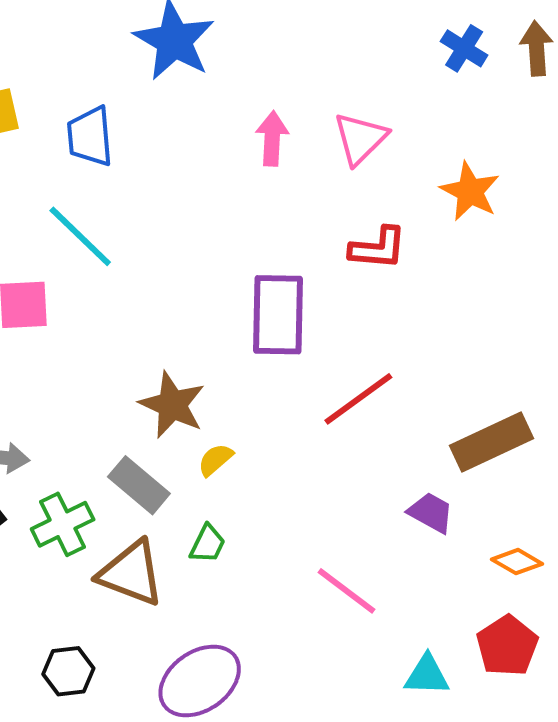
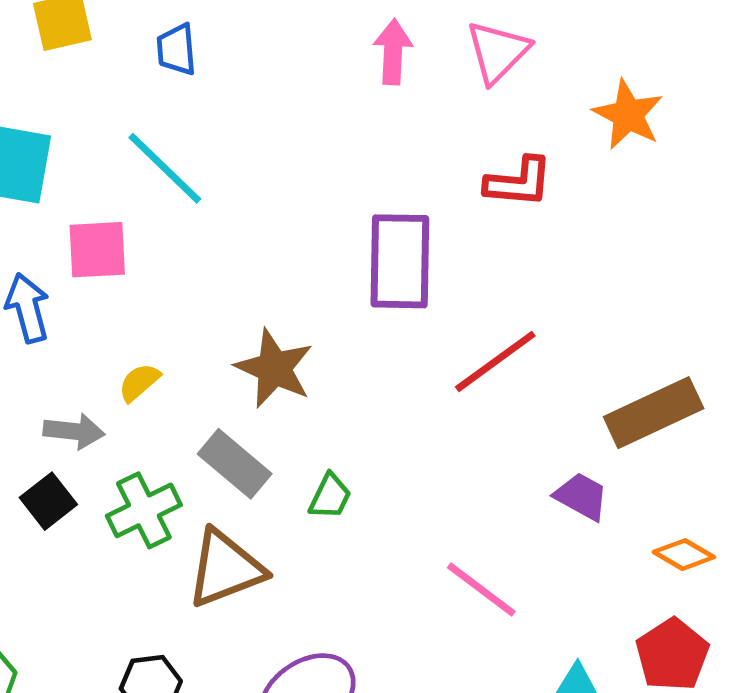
blue trapezoid: (90, 136) -> (176, 49), size x0.7
yellow semicircle: (215, 460) -> (139, 382), moved
green trapezoid: (207, 544) -> (330, 496), moved
brown triangle: (131, 573) -> (225, 569), turned -42

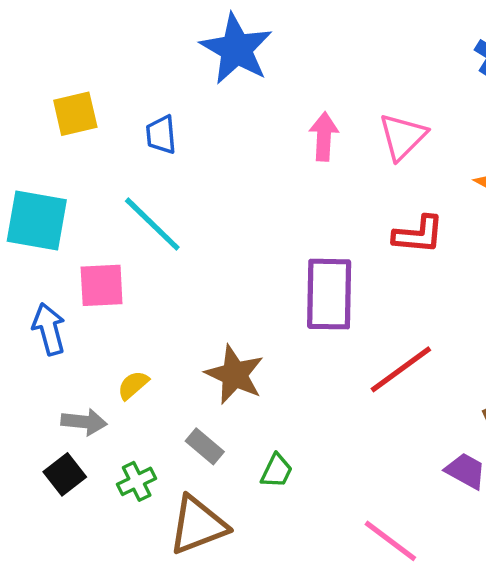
gray rectangle: (235, 464) -> (205, 446), size x0.7
green cross: (144, 510) -> (137, 481), size x0.7

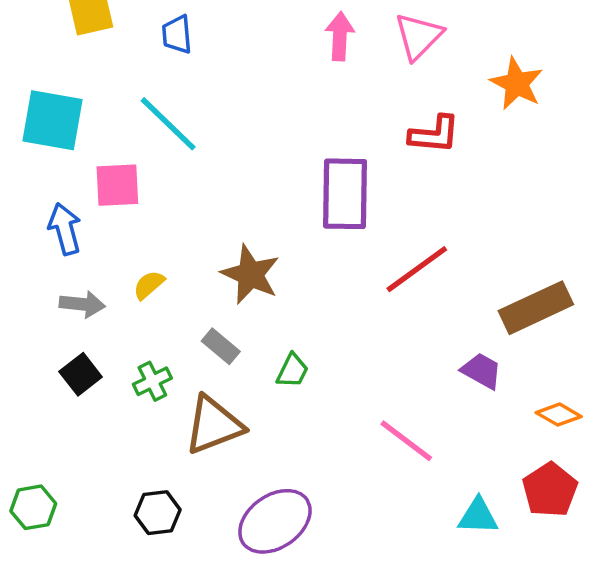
gray arrow: (84, 422) -> (82, 304), moved

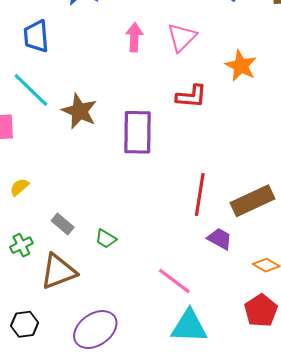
blue trapezoid: (177, 34) -> (36, 36), size x1.4
red line: (417, 269) -> (200, 194), moved, turned -45
brown star: (250, 274) -> (79, 111), moved
green trapezoid: (292, 371) -> (106, 239), turned 95
cyan triangle: (478, 516) -> (189, 326), moved, size x1.5

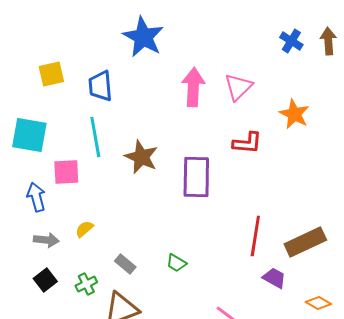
pink arrow: (134, 37) -> (193, 87), size x1.4
cyan line: (31, 90) -> (95, 137), turned 36
green trapezoid: (106, 239) -> (176, 263), moved

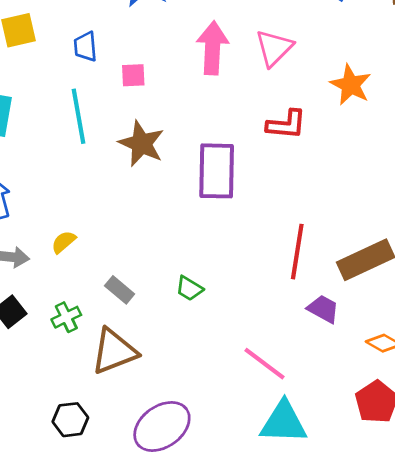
blue trapezoid: (100, 86) -> (85, 47), size x0.7
pink square: (66, 172) -> (133, 75), moved, size x0.7

